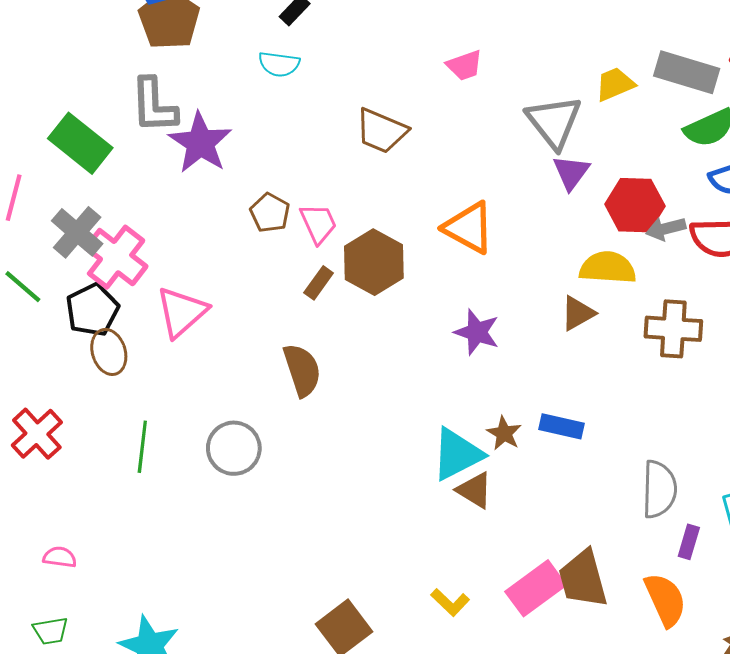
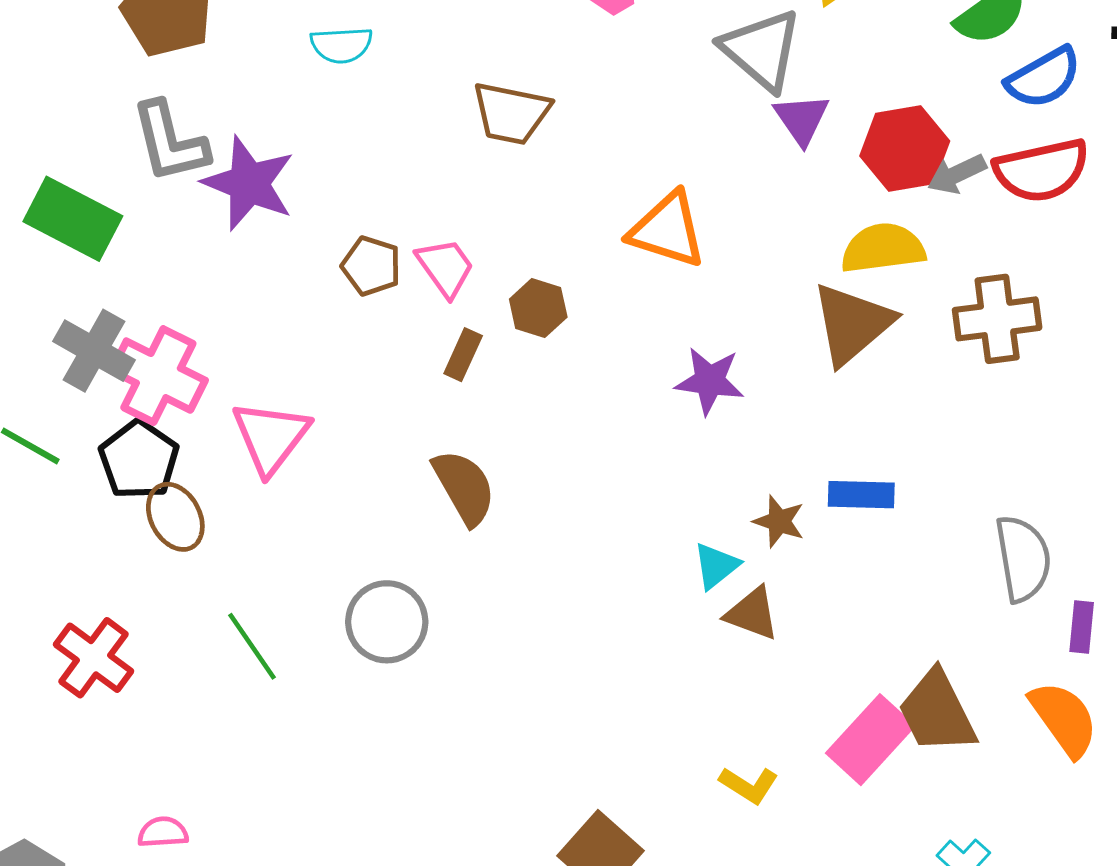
brown hexagon: (374, 262) -> (538, 308), size x0.6
brown triangle: (578, 313) -> (852, 324), size x1.6
green line: (142, 447) -> (252, 646), turned -30
cyan triangle: (457, 454) -> (716, 566), size x0.6

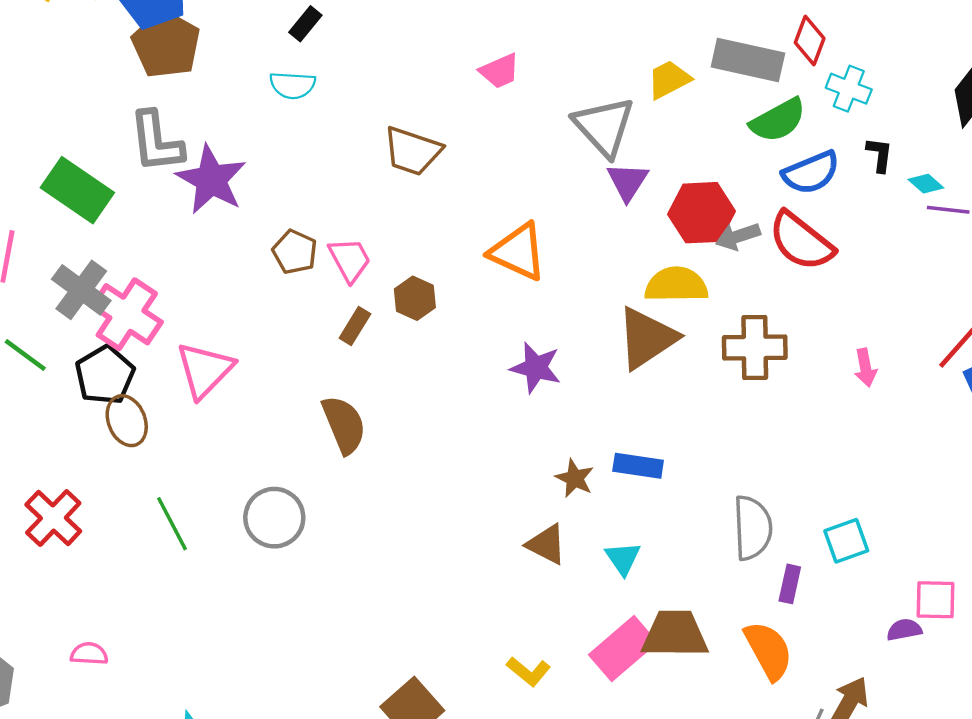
red semicircle: (1042, 170) -> (801, 241), turned 44
cyan triangle: (716, 566) -> (623, 558), moved, turned -33
brown trapezoid: (937, 712) -> (675, 634), turned 110

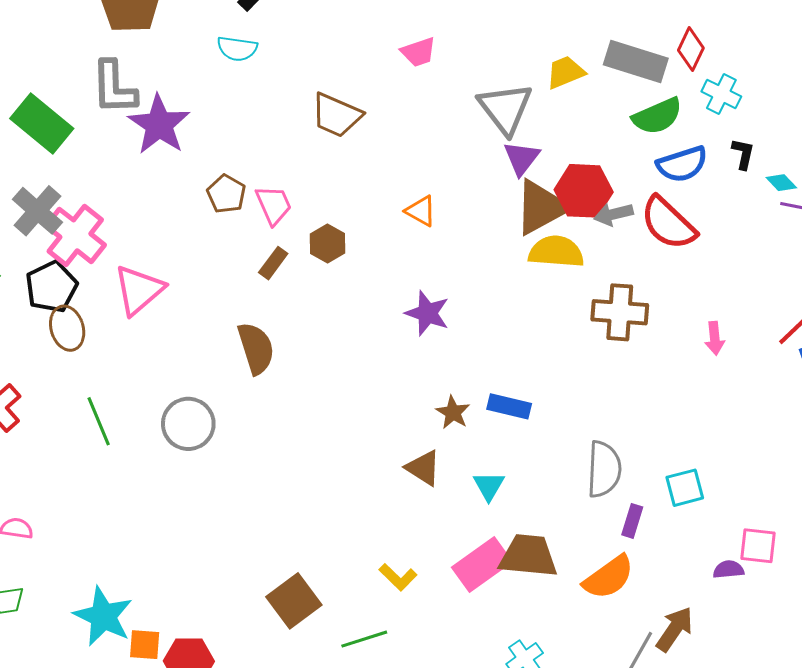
orange triangle: (518, 252) -> (421, 211), size x0.6
brown triangle: (647, 338) -> (541, 207), moved
orange semicircle: (768, 651) -> (609, 577), turned 78

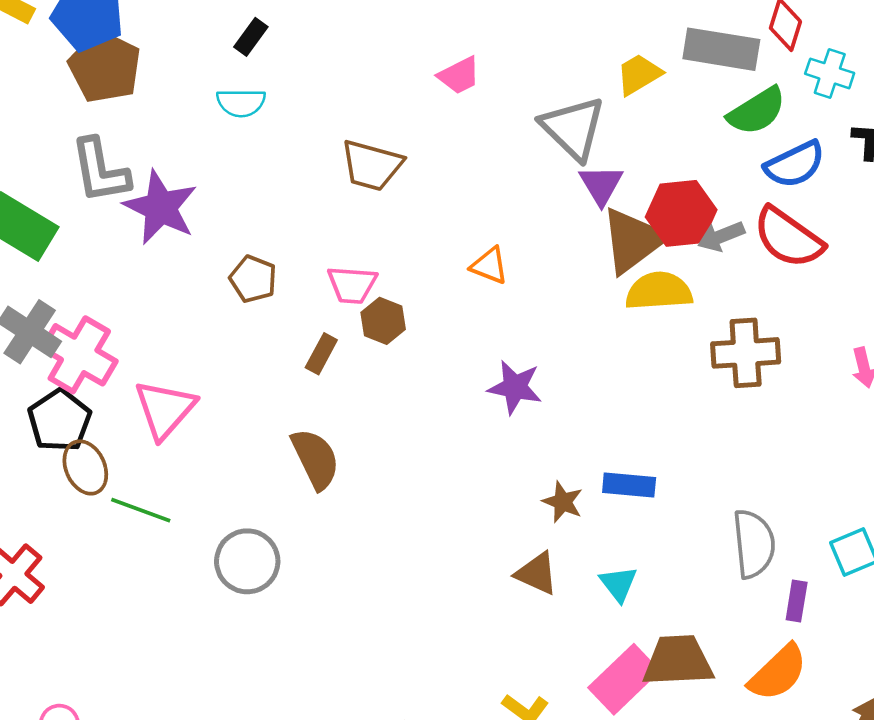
pink trapezoid: (274, 205) -> (352, 285), moved, turned 126
green line: (99, 421) -> (141, 510), moved, turned -39

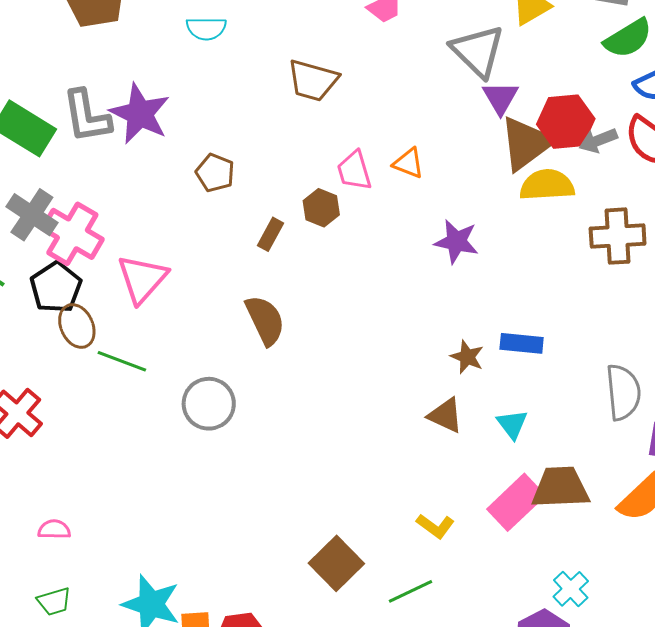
gray L-shape: (100, 171) -> (87, 116), moved
pink trapezoid: (352, 285) -> (354, 171), moved, turned 69
purple star: (515, 387) -> (456, 242), moved

